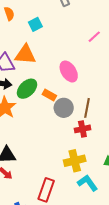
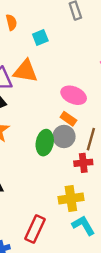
pink ellipse: (69, 71) -> (74, 95), turned -40
green ellipse: (27, 89) -> (45, 143), moved, turned -40
orange rectangle: (49, 95) -> (68, 119), moved

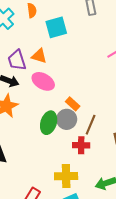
cyan square: (40, 38) -> (56, 27), size x1.5
orange triangle: (25, 71) -> (39, 56), size x0.7
pink ellipse: (74, 95) -> (43, 81), moved

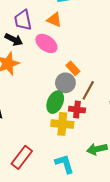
orange triangle: (39, 56) -> (54, 20), moved
green ellipse: (49, 123) -> (55, 102), moved
yellow cross: (66, 176) -> (62, 124), moved

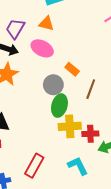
purple trapezoid: (23, 20) -> (15, 29), turned 50
gray circle: (65, 83) -> (53, 85), moved
red cross: (77, 110) -> (90, 134), moved

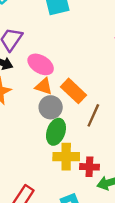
orange triangle: (46, 24) -> (44, 86), moved
orange rectangle: (72, 69) -> (74, 91), size x1.5

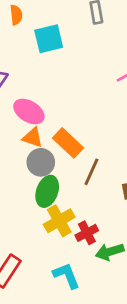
yellow cross: (66, 157) -> (59, 221), turned -30
red cross: (89, 167) -> (87, 233), turned -30

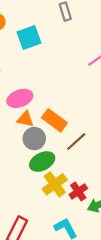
pink ellipse: (29, 111) -> (20, 98), turned -45
brown line: (91, 172) -> (76, 142), turned 30
green ellipse: (47, 191) -> (42, 162), turned 50

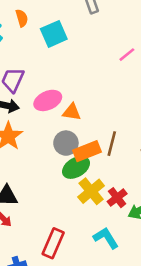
orange triangle: (25, 119) -> (72, 112), moved
orange rectangle: (54, 120) -> (87, 151), moved, turned -55
brown line: (76, 142) -> (112, 144), turned -30

